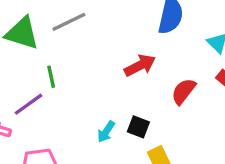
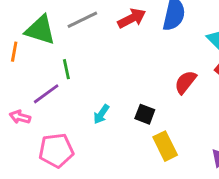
red arrow: (140, 65) -> (132, 18), moved
cyan arrow: (106, 132) -> (101, 114), moved

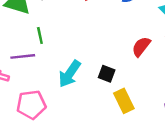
purple line: (46, 94) -> (23, 56), turned 30
cyan arrow: (101, 114) -> (70, 74), size x1.6

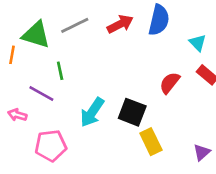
purple line: (23, 56) -> (41, 94), turned 35
black square: (107, 74) -> (132, 112), size x1.5

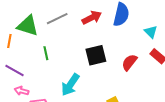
purple line: (41, 94) -> (14, 71), moved
black square: (132, 112) -> (96, 55), moved, turned -35
pink arrow: (17, 115) -> (22, 91), moved

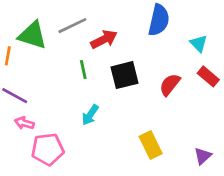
red arrow: (92, 18) -> (104, 39), moved
green line: (46, 53) -> (83, 70), moved
cyan arrow: (70, 85) -> (90, 115), size x0.7

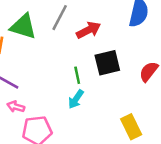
gray line: (72, 26) -> (60, 18), turned -36
green line: (83, 70) -> (77, 75), moved

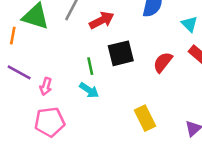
cyan arrow: (76, 99) -> (89, 90), turned -90
pink arrow: (16, 107) -> (46, 86), moved, turned -90

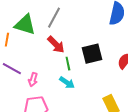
red arrow: (102, 20) -> (56, 45), moved, turned 72

